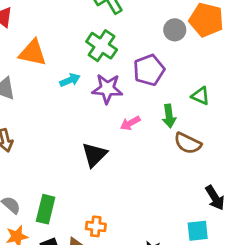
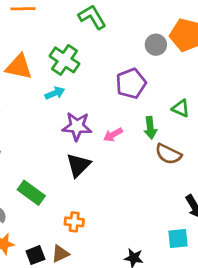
green cross: (102, 46) -> (65, 60), moved
purple star: (107, 89) -> (77, 126), moved
green rectangle: (46, 209) -> (31, 193), moved, turned -68
orange cross: (96, 226) -> (74, 222), moved

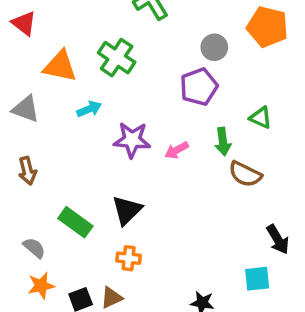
gray circle: (156, 45) -> (214, 47), moved
cyan arrow: (55, 93) -> (89, 109), moved
black triangle: (78, 165) -> (127, 210), moved

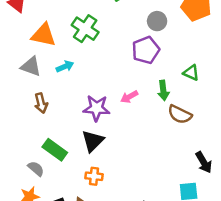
gray triangle: (26, 109) -> (31, 66), moved
purple star: (132, 140) -> (96, 108), moved
brown arrow: (27, 171) -> (41, 103), moved
gray semicircle: (34, 248) -> (36, 169), moved

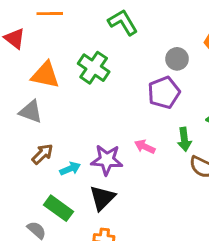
cyan arrow: (65, 66) -> (70, 169), moved
pink arrow: (129, 97) -> (145, 147), turned 54
brown arrow: (41, 103) -> (42, 154), turned -120

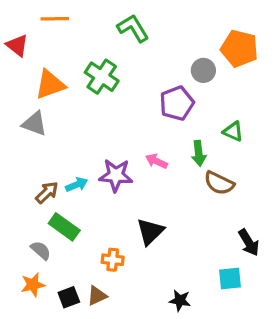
gray circle: (177, 59) -> (203, 70), moved
orange triangle: (45, 75) -> (50, 84), turned -32
brown arrow: (42, 154) -> (47, 192), moved
black triangle: (102, 198) -> (150, 232), moved

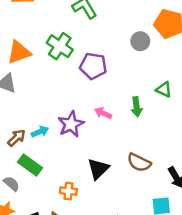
purple pentagon: (177, 103) -> (93, 66), moved, turned 30
purple star: (116, 175) -> (71, 124), turned -30
brown semicircle: (219, 183) -> (139, 163), moved

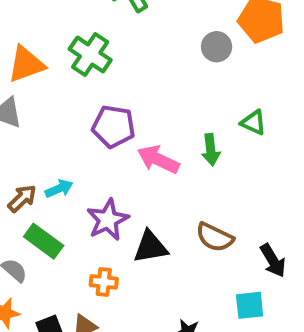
purple pentagon: (93, 66) -> (114, 126), moved
pink arrow: (103, 113) -> (158, 159), size x1.5
purple star: (71, 124) -> (108, 220), moved
black triangle: (98, 169) -> (150, 247), turned 35

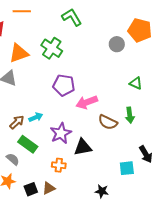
green arrow: (211, 150) -> (130, 115), moved
pink arrow: (158, 159) -> (87, 102), turned -45
brown semicircle: (215, 237) -> (108, 122), moved
cyan square: (250, 305) -> (127, 168), moved

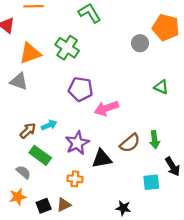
green arrow: (130, 115) -> (155, 140), moved
brown semicircle: (108, 122) -> (130, 143), moved, turned -66

